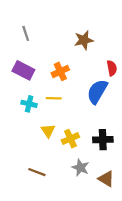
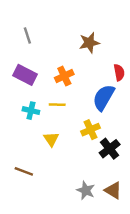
yellow cross: (70, 139) -> (91, 130), moved
black cross: (103, 140) -> (110, 149), turned -36
gray star: (80, 168) -> (86, 190), moved
brown line: (37, 172) -> (24, 171), moved

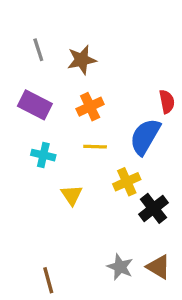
brown star: (89, 43) -> (82, 60), moved
yellow line: (57, 105) -> (95, 147), moved
brown line: (24, 171) -> (48, 280), moved, turned 54

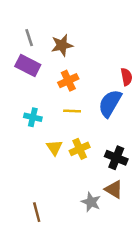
purple rectangle: (35, 105) -> (28, 65), moved
yellow cross: (127, 182) -> (80, 149), moved
black cross: (153, 208) -> (116, 158), turned -30
brown triangle: (158, 267) -> (114, 189), moved

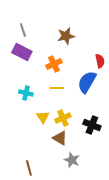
brown star: (62, 45) -> (66, 36), moved
brown triangle: (114, 189) -> (60, 138), moved

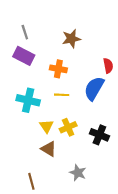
orange cross: (54, 64) -> (58, 69), turned 35
cyan cross: (26, 93) -> (28, 100), size x1.5
brown triangle: (60, 138) -> (49, 149), moved

